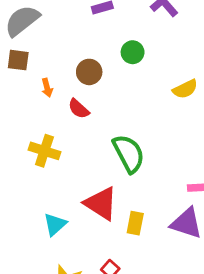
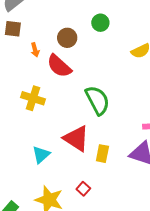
red semicircle: (79, 109) -> (59, 66), size x1.5

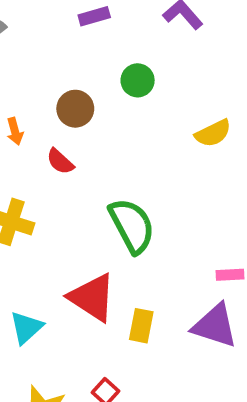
red semicircle: (59, 66) -> (60, 162), size x0.6

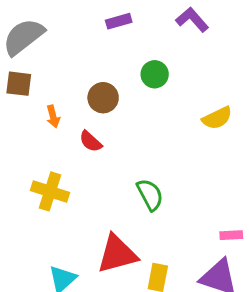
green semicircle: (132, 226) -> (150, 195), size x0.7
red triangle: (92, 297) -> (117, 254), turned -48

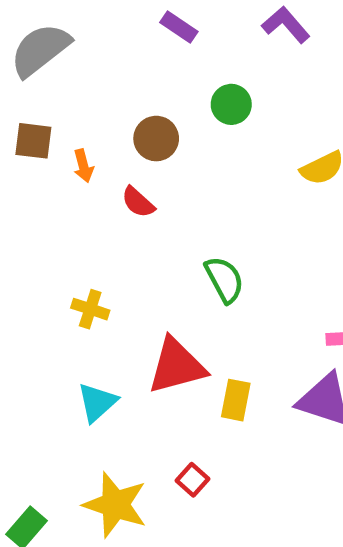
purple rectangle: (119, 21) -> (179, 27), turned 50
brown square: (19, 84) -> (33, 141), moved
yellow cross: (50, 191) -> (90, 309), moved, size x0.7

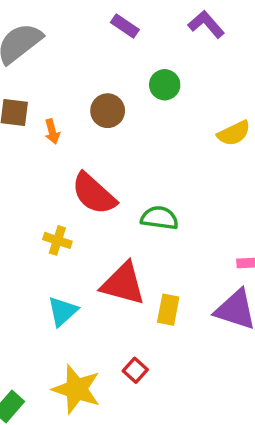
red semicircle: (138, 202) -> (94, 194), moved, size x1.8
green semicircle: (224, 280) -> (159, 218), turned -54
red triangle: (177, 366) -> (123, 284), turned 30

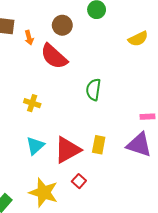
red semicircle: (94, 194) -> (54, 56), moved
green semicircle: (159, 218) -> (93, 90), turned -90
red triangle: (123, 284) -> (67, 150), moved, turned -44

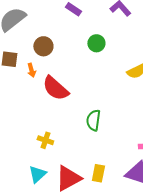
brown circle: (62, 25) -> (43, 46), moved
yellow cross: (32, 103) -> (45, 140), moved

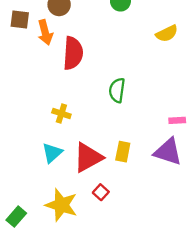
orange arrow: (31, 70) -> (45, 32), size x1.5
red semicircle: (55, 88) -> (73, 53), turned -128

